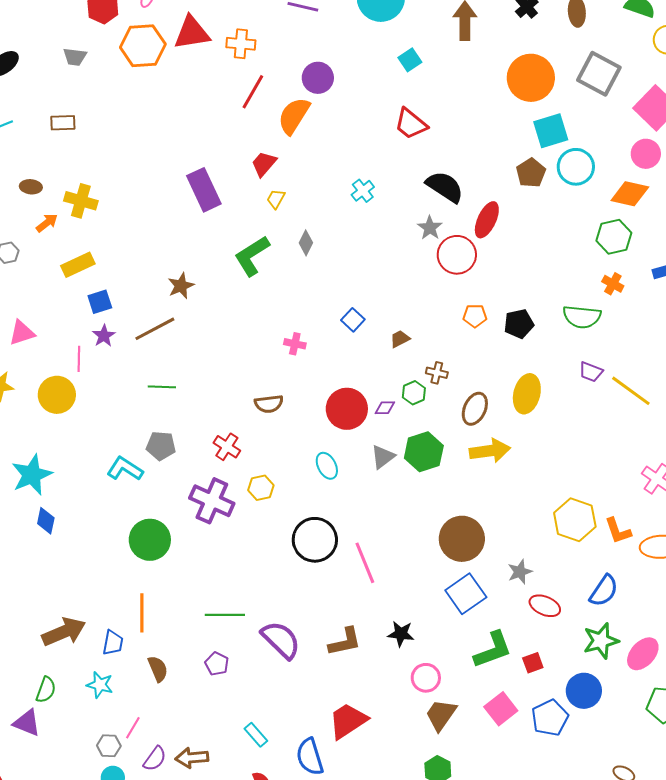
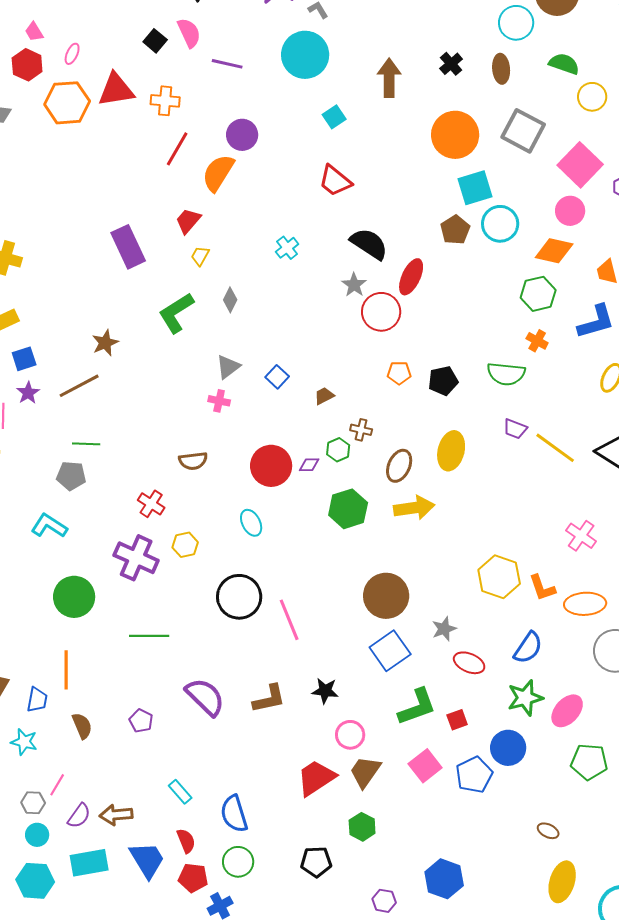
gray pentagon: (161, 446) -> (71, 476), moved
gray triangle: (383, 457) -> (228, 367), moved
green line: (225, 615) -> (149, 636), moved
red trapezoid: (348, 721) -> (316, 778), moved

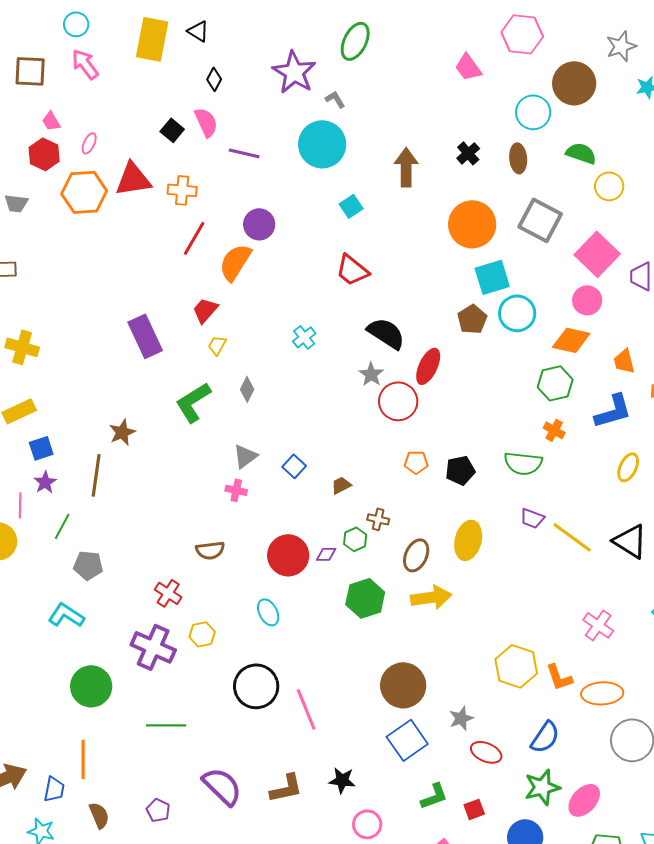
brown line: (79, 386) -> (96, 475), turned -54
green line: (86, 444) -> (62, 526), moved, turned -64
green L-shape: (417, 707) -> (434, 796), size x0.7

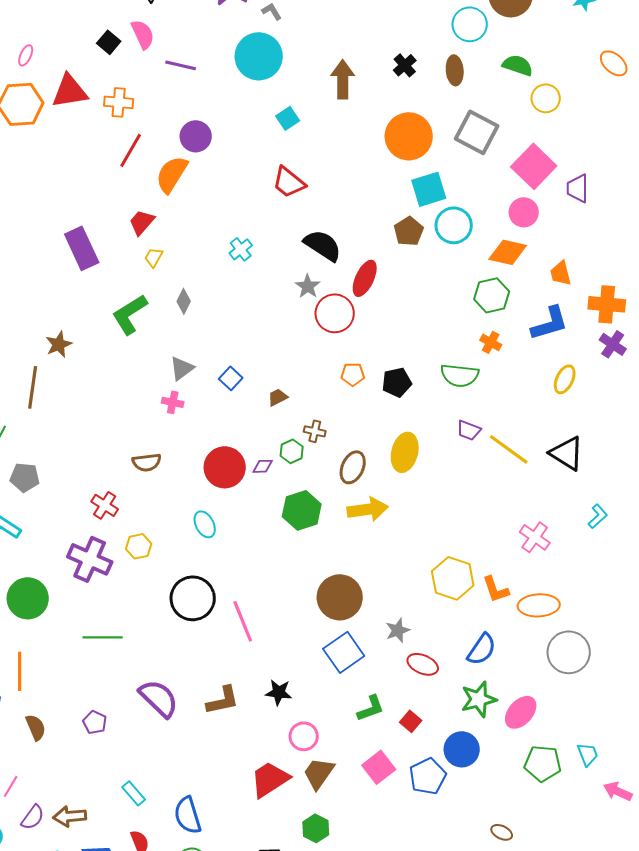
red square: (474, 809) -> (411, 721), turned -30

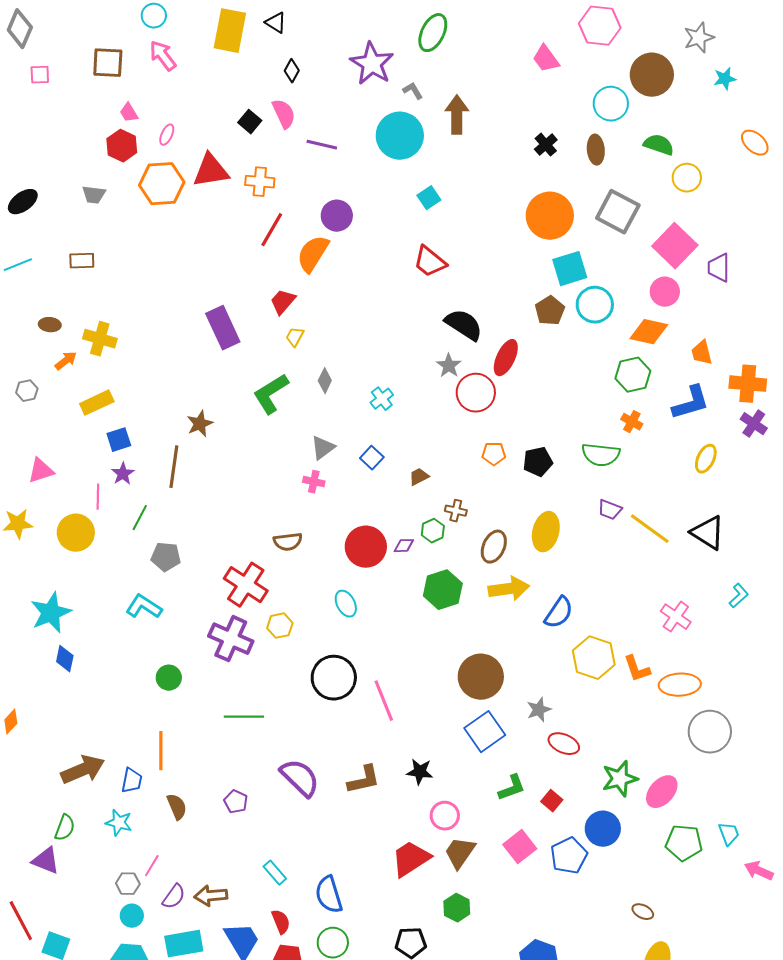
brown arrow: (343, 79) -> (457, 115), moved
cyan cross: (241, 249) -> (382, 399), moved
red cross: (105, 505) -> (246, 585), size x1.6
green circle: (28, 598) -> (169, 678), size x0.6
blue semicircle: (482, 649) -> (559, 613), moved

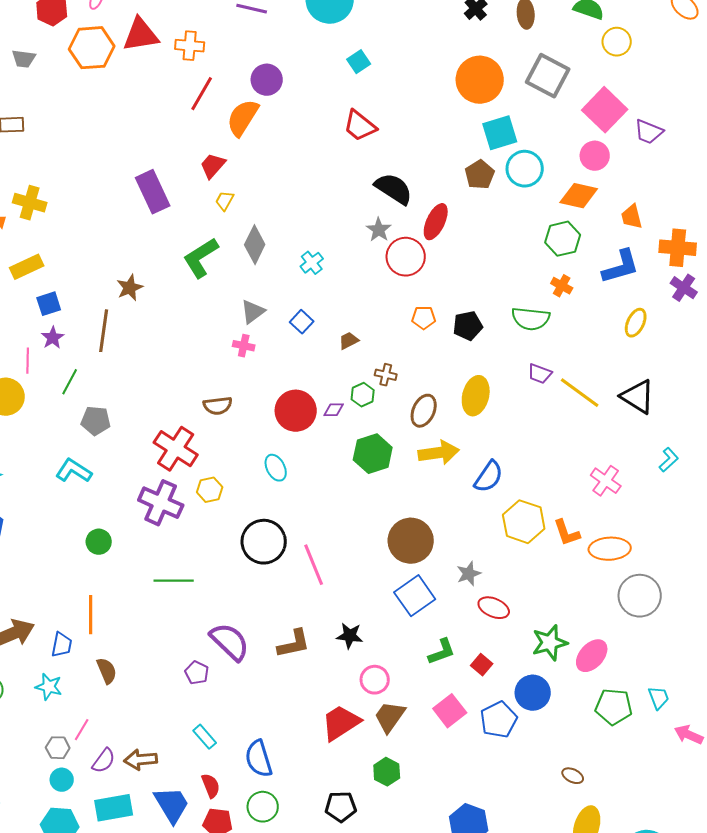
purple trapezoid: (719, 268) -> (649, 132), turned -68
gray diamond: (325, 381) -> (255, 245), size x1.5
purple pentagon: (236, 802) -> (197, 673), moved

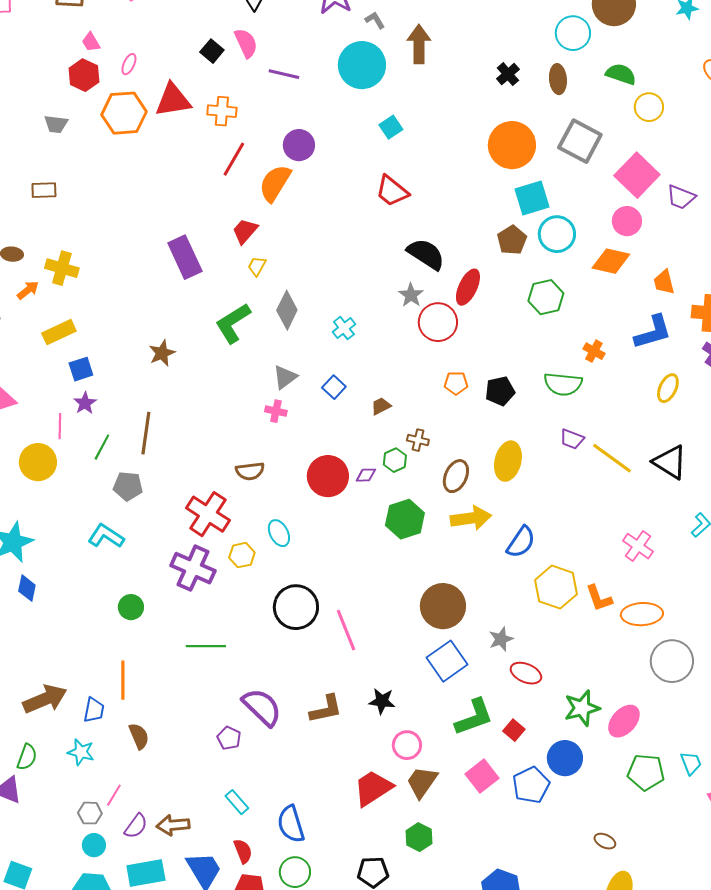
green hexagon: (563, 239) -> (546, 297), moved
brown line: (104, 331) -> (146, 433), moved
cyan ellipse: (276, 468) -> (279, 533), moved
green L-shape: (442, 652) -> (474, 717), size x1.4

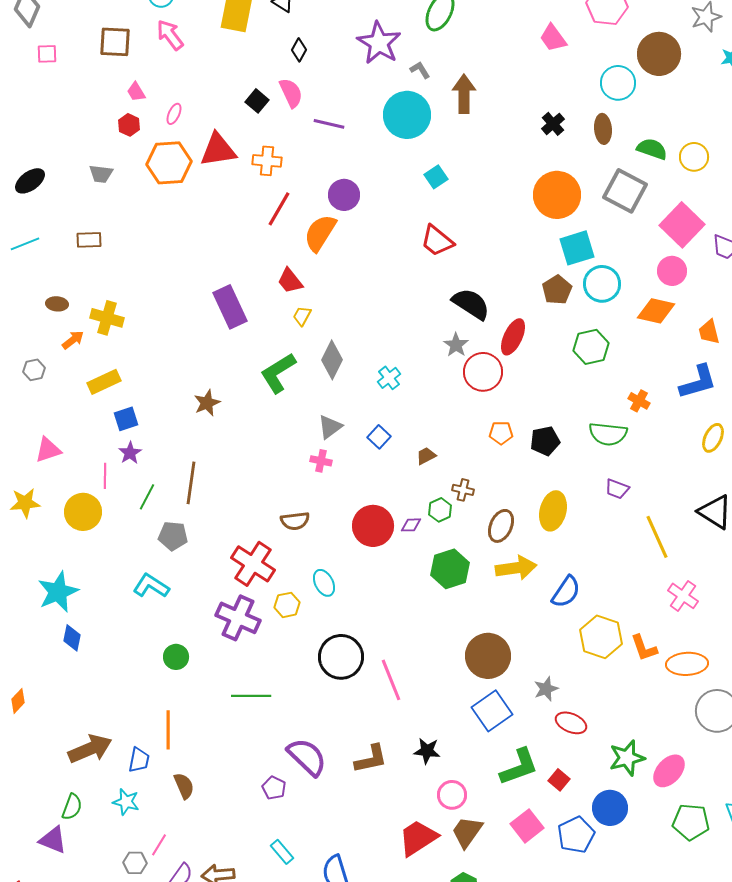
green semicircle: (621, 74) -> (652, 149), moved
red hexagon: (84, 75) -> (129, 125), size x0.7
red trapezoid: (245, 231) -> (290, 281), turned -80
yellow line: (612, 458) -> (657, 537), moved, turned 30

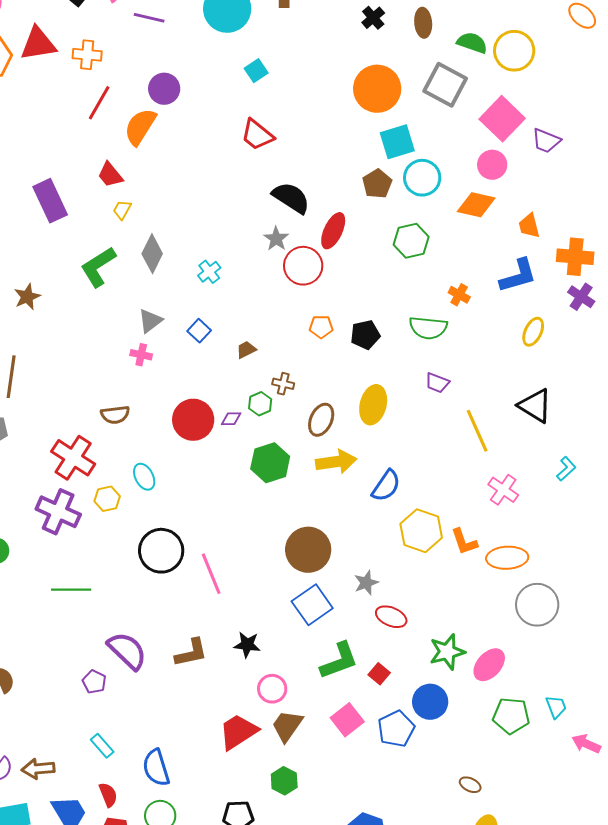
yellow circle: (694, 157) -> (514, 51), size x1.4

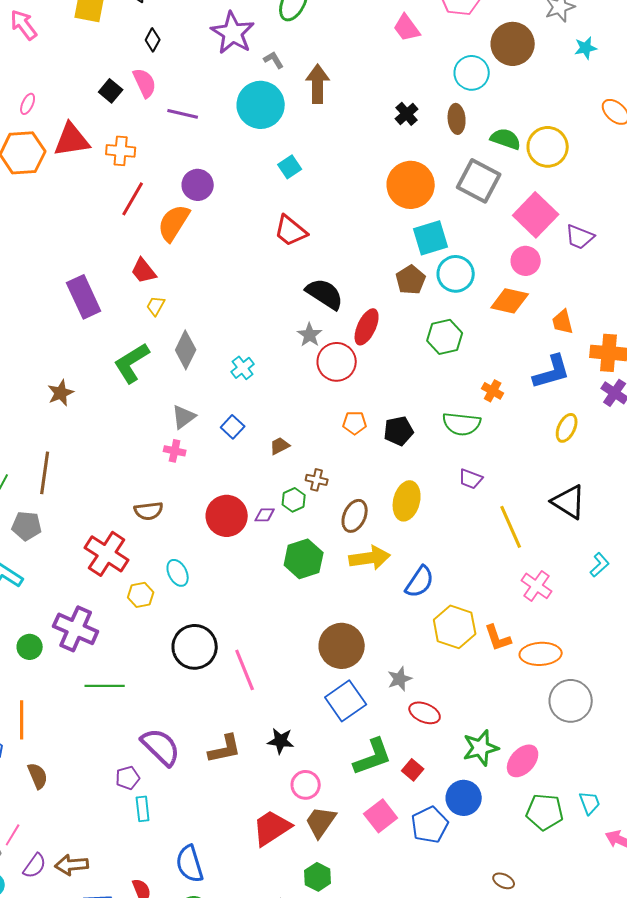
purple cross: (58, 512) -> (76, 629), moved
purple pentagon: (94, 682) -> (128, 778), turned 30
cyan rectangle: (102, 746) -> (143, 809), moved, turned 35

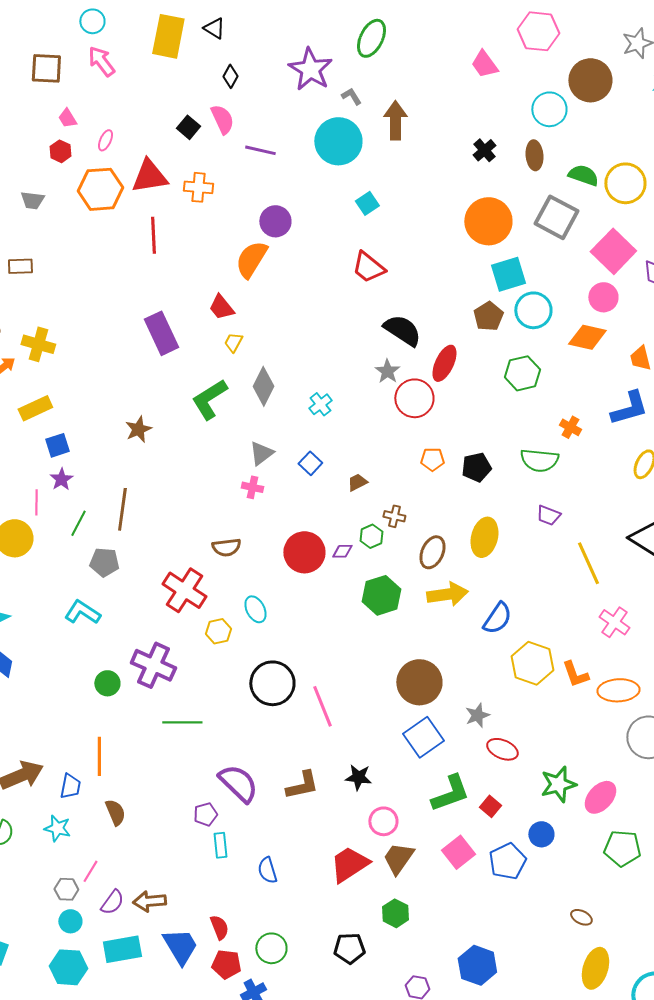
red line: (133, 199) -> (153, 235), moved, turned -33
blue circle: (464, 798) -> (541, 834), size x0.7
blue semicircle: (190, 864) -> (267, 870), moved, size x0.7

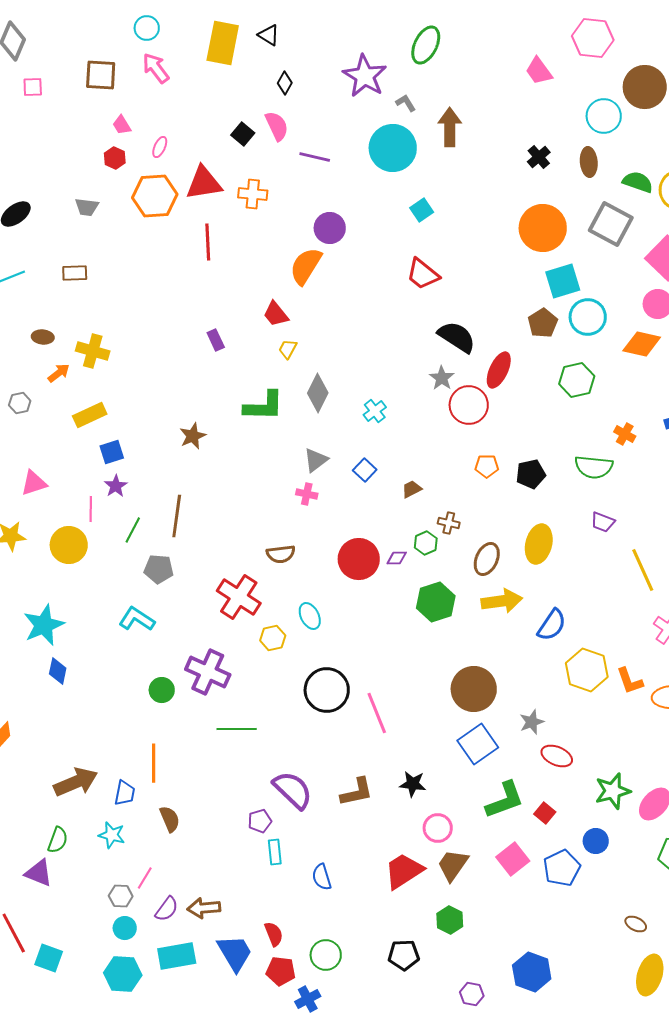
purple rectangle: (161, 333) -> (216, 340), size x0.5
green L-shape: (209, 399) -> (264, 406), turned -147

